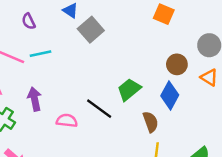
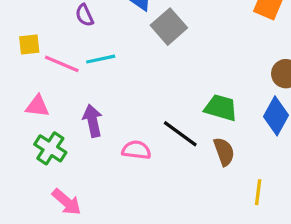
green trapezoid: (129, 89) -> (221, 108), turned 55
brown semicircle: (151, 122) -> (224, 152), moved

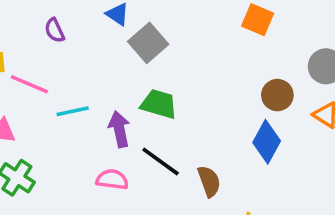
cyan line: (101, 59) -> (73, 111), moved
green trapezoid: (221, 108) -> (159, 104), moved
purple arrow: (93, 121) -> (119, 129), moved

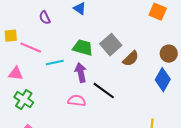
gray square: (148, 43) -> (111, 45), moved
green trapezoid: (159, 104) -> (83, 48), moved
brown semicircle: (209, 181) -> (131, 59), moved, turned 66

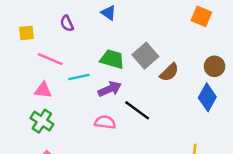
yellow square: (11, 36) -> (26, 33), moved
purple arrow: (81, 73) -> (110, 89), turned 78
pink triangle: (16, 74) -> (43, 90), moved

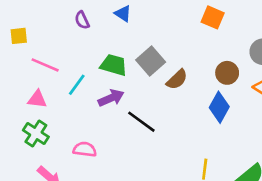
blue triangle: (109, 13) -> (123, 14), moved
purple semicircle: (67, 23) -> (82, 20), moved
cyan line: (79, 77) -> (77, 85), turned -42
pink semicircle: (105, 122) -> (85, 149), moved

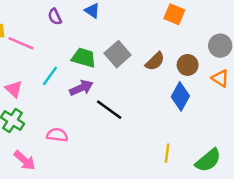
pink line: (45, 65) -> (21, 43), moved
brown semicircle: (177, 79) -> (155, 61), moved
pink triangle: (37, 99) -> (14, 89), turned 36

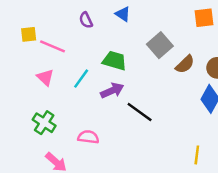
orange square: (174, 14) -> (204, 18), turned -30
gray square: (118, 54) -> (160, 45), moved
pink triangle: (14, 89) -> (45, 77), moved

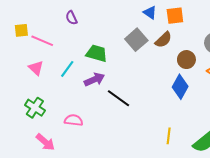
blue triangle: (123, 14) -> (150, 13), moved
brown semicircle: (185, 64) -> (163, 40), moved

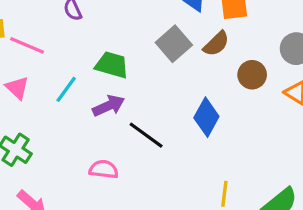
blue diamond: (180, 87) -> (206, 117), moved
pink semicircle: (74, 120) -> (104, 169), moved

